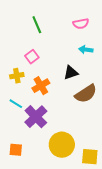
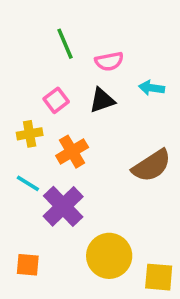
pink semicircle: (81, 24) -> (109, 61), moved
black triangle: (71, 73) -> (102, 100), moved

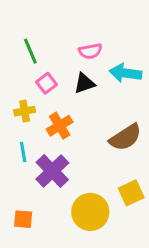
green line: (65, 44) -> (30, 51), moved
cyan arrow: (152, 88) -> (125, 73), size x1.5
cyan line: (28, 183) -> (23, 152), turned 48
yellow square: (159, 277) -> (131, 193), moved, turned -30

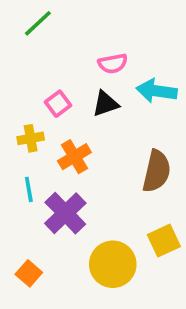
green line: (30, 51) -> (38, 23), moved, turned 70
brown semicircle: (125, 137) -> (157, 171), turned -44
orange square: (23, 219) -> (29, 273), turned 36

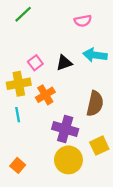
pink semicircle: (113, 64) -> (83, 21), moved
yellow cross: (31, 138) -> (19, 84), size x1.5
purple cross: (65, 213) -> (65, 129), moved, turned -30

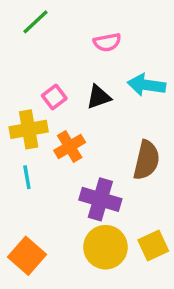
pink semicircle: (83, 21) -> (107, 42), moved
yellow square: (99, 146) -> (153, 245), moved
orange square: (18, 165) -> (27, 256), size x1.5

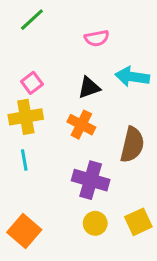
pink square: (54, 97) -> (32, 83), moved
orange cross: (70, 146) -> (81, 125), moved, turned -32
yellow circle: (105, 247) -> (95, 223), size x0.6

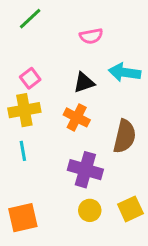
orange square: (24, 231) -> (23, 218), turned 36

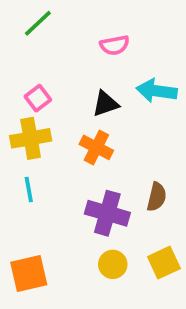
brown semicircle: (125, 136) -> (157, 197), moved, size x0.7

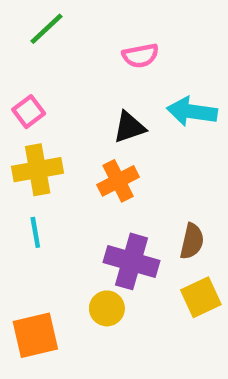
pink square: (38, 98) -> (29, 112), moved
orange cross: (96, 147) -> (118, 181), turned 36
yellow square: (164, 263) -> (201, 297), moved
yellow circle: (113, 264) -> (107, 308), moved

